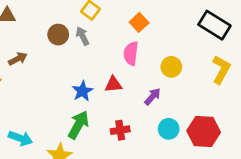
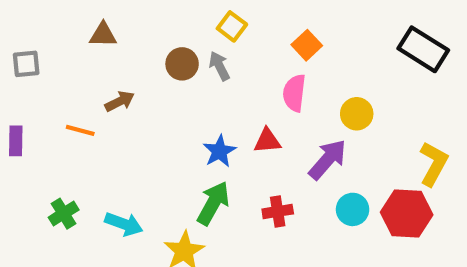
yellow L-shape: (221, 70) -> (434, 164), moved
purple arrow: (152, 96) -> (328, 160), size x1.5

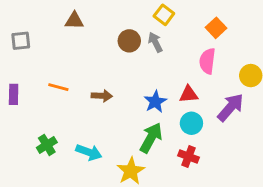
brown arrow: (120, 101) -> (102, 96), moved, turned 30
cyan circle: (353, 209) -> (191, 123), moved
red cross: (278, 211) -> (189, 157), moved, turned 30

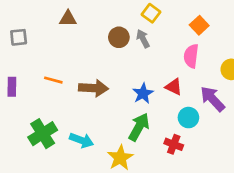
red triangle: (189, 94) -> (174, 87), turned 30
brown arrow: (102, 96) -> (93, 88), size x1.5
purple arrow: (230, 107) -> (213, 99), turned -84
cyan circle: (191, 123) -> (188, 118), moved
green cross: (47, 145) -> (43, 134), size x1.5

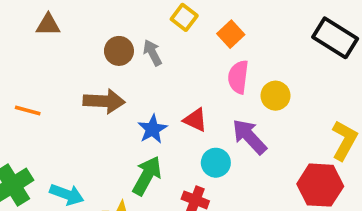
yellow square: (151, 13) -> (184, 17), moved
pink semicircle: (191, 56) -> (238, 77), moved
brown arrow: (93, 88) -> (104, 101), moved

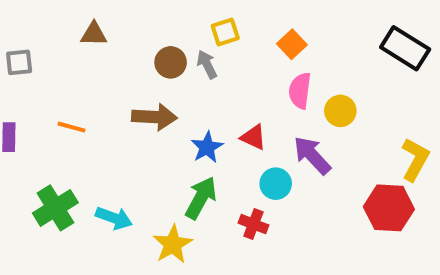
yellow square: (184, 17) -> (225, 32), moved, turned 35

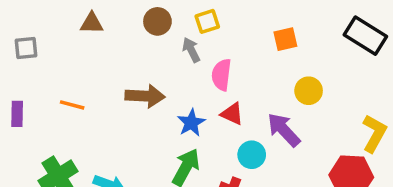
orange square: (292, 44) -> (285, 39), moved, turned 30
brown circle: (171, 62) -> (157, 21), moved
pink semicircle: (300, 91) -> (221, 75), moved

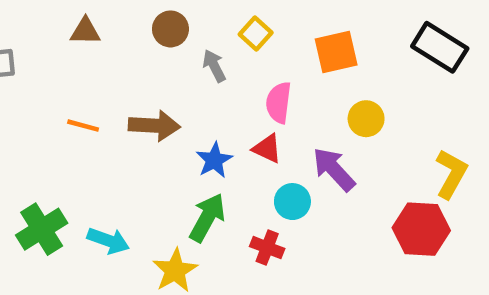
yellow square: (207, 21) -> (256, 34), moved, turned -30
orange square: (285, 39) -> (336, 52), size x1.4
pink semicircle: (221, 75) -> (279, 103), moved
orange line: (72, 105) -> (83, 126), moved

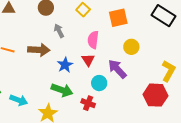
gray arrow: (214, 66) -> (59, 31), moved
red triangle: (267, 149) -> (88, 60), turned 32
green arrow: (207, 218) -> (62, 90), turned 80

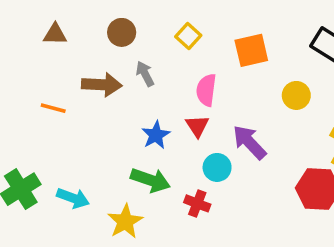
yellow circle: (131, 47) -> (296, 95), moved
brown arrow: (39, 50) -> (102, 85), moved

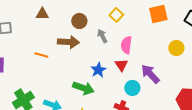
brown circle: (122, 32) -> (79, 21), moved
orange square: (251, 50) -> (158, 14), moved
gray arrow: (145, 74) -> (102, 36), moved
green arrow: (150, 180) -> (83, 88), moved

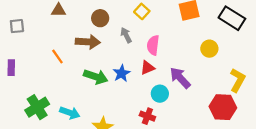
orange line: (41, 55) -> (57, 56), turned 40
red triangle: (121, 65) -> (147, 68), turned 40
green arrow: (83, 88) -> (96, 77), moved

